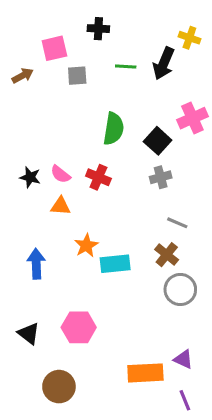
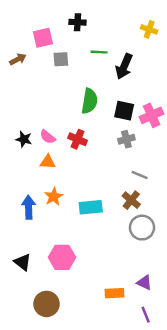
black arrow: (164, 63) -> (124, 66), moved
pink cross: (192, 118) -> (152, 115), moved
black square: (158, 141) -> (124, 111), turned -30
orange star: (86, 246) -> (54, 197), moved
orange rectangle: (145, 373) -> (115, 293), size x0.7

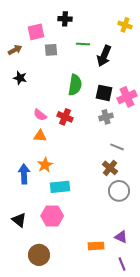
black star: (24, 139) -> (20, 78), moved
cyan rectangle: (91, 207) -> (60, 187), moved

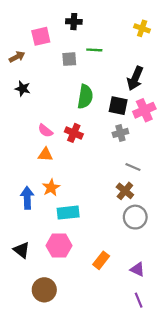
gray square: (51, 50) -> (69, 59), moved
black arrow: (104, 56) -> (135, 78), moved
orange rectangle: (96, 246) -> (101, 260), moved, turned -49

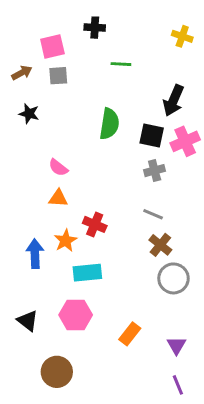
gray square: (69, 59) -> (58, 76), moved
red cross: (74, 133) -> (95, 224), moved
gray line: (133, 167) -> (153, 214), moved
purple triangle: (137, 269) -> (176, 346), turned 35

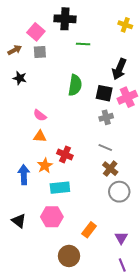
black cross: (95, 28) -> (65, 19), size x1.5
pink square: (52, 47) -> (36, 32), turned -36
brown circle: (57, 372) -> (69, 256), moved

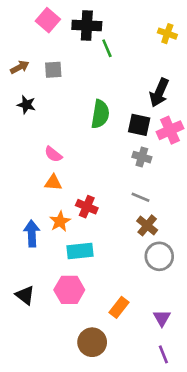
pink square: (36, 32) -> (48, 20), moved
green line: (83, 44) -> (107, 48), moved, turned 64
gray cross: (106, 117) -> (142, 157), turned 32

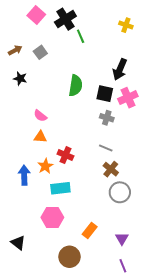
black cross: (87, 25) -> (65, 19), turned -35
gray square: (53, 70) -> (40, 52), turned -32
black triangle: (25, 295) -> (18, 243), moved

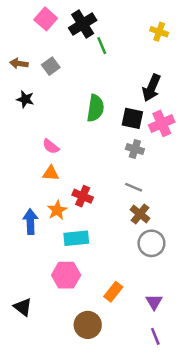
brown arrow: (15, 50) -> (19, 64), turned -144

